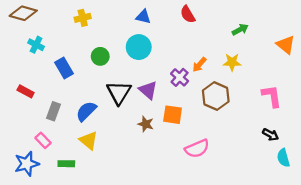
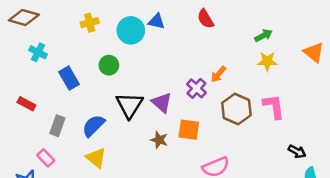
cyan circle: (139, 47) -> (131, 30), moved
yellow star: (232, 62) -> (267, 61), moved
pink L-shape: (272, 96) -> (274, 106), moved

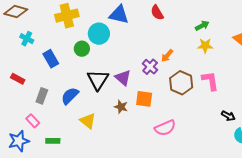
blue triangle: (157, 21) -> (119, 15), size x1.5
yellow cross: (90, 23) -> (67, 16), size x1.6
cyan circle: (131, 30) -> (99, 34), moved
yellow triangle: (96, 158) -> (88, 121), moved

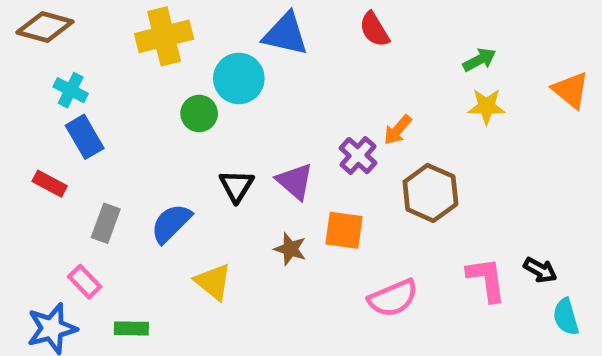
blue rectangle: (51, 59) -> (85, 137), moved
black triangle: (98, 80) -> (236, 186), size x0.7
pink L-shape: (210, 81) -> (486, 279), moved

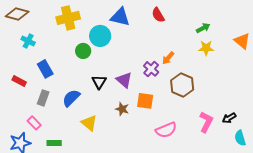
blue rectangle: (85, 137) -> (45, 69), moved
black arrow: (540, 270) -> (229, 118), turned 120
pink L-shape: (486, 279) -> (206, 122), turned 35

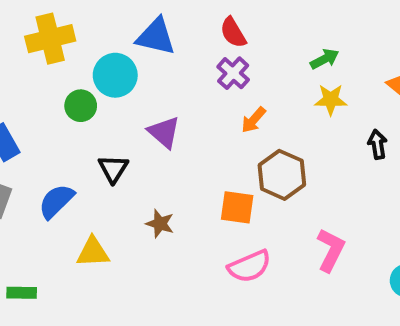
purple cross: (151, 69) -> (233, 73), moved
purple triangle: (124, 80) -> (164, 132), moved
orange square: (145, 101) -> (237, 207), moved
black arrow: (229, 118) -> (377, 144), moved, turned 112
yellow triangle: (89, 123) -> (93, 252), turned -42

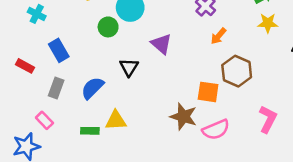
brown star: (160, 224) -> (183, 117), moved, size x1.5
green rectangle: (22, 293) -> (90, 131), moved

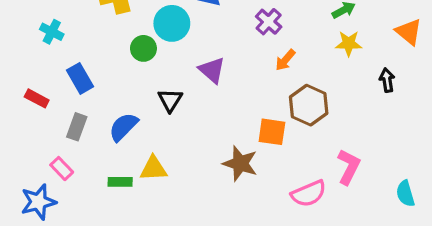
pink semicircle: (216, 130) -> (309, 194), moved

